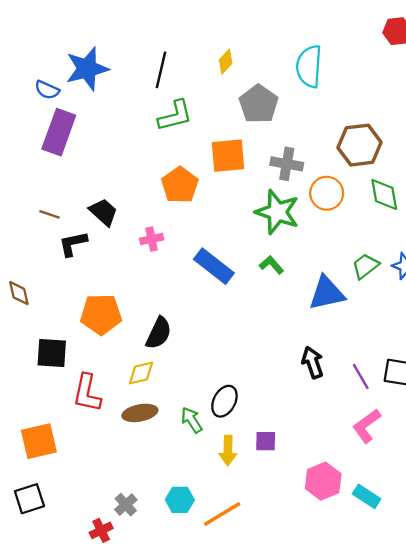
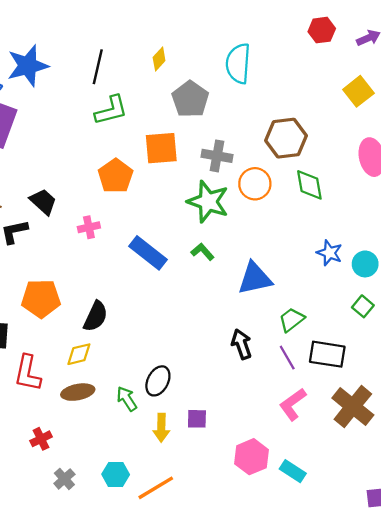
green trapezoid: (365, 266) -> (292, 320), moved
red cross: (101, 530) -> (41, 439), moved

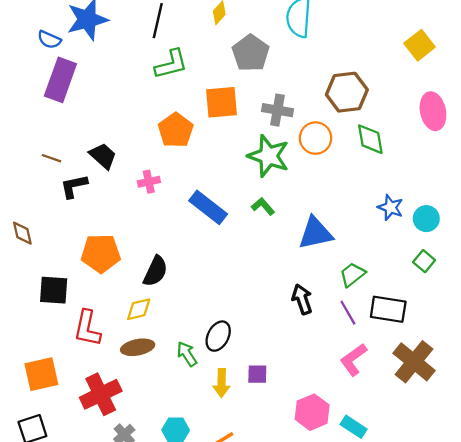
red cross: (41, 439) -> (101, 394), size x1.8

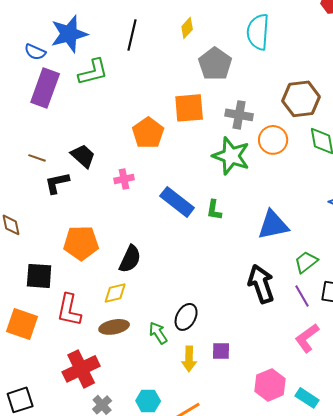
green L-shape: (171, 64) -> (93, 72), moved
green L-shape: (263, 206) -> (214, 210), moved, turned -130
black arrow: (302, 299) -> (261, 284), size x1.4
orange square: (41, 374) -> (22, 324), moved, turned 32

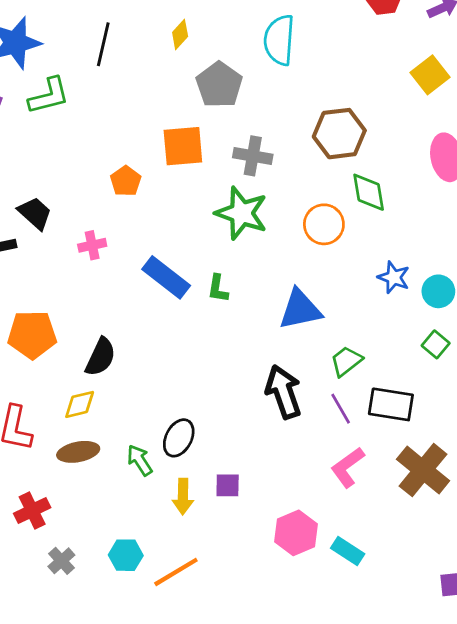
orange pentagon: (148, 133) -> (126, 181), size x0.7
orange circle: (273, 140) -> (324, 224), moved
red cross: (81, 369) -> (32, 511), size x0.7

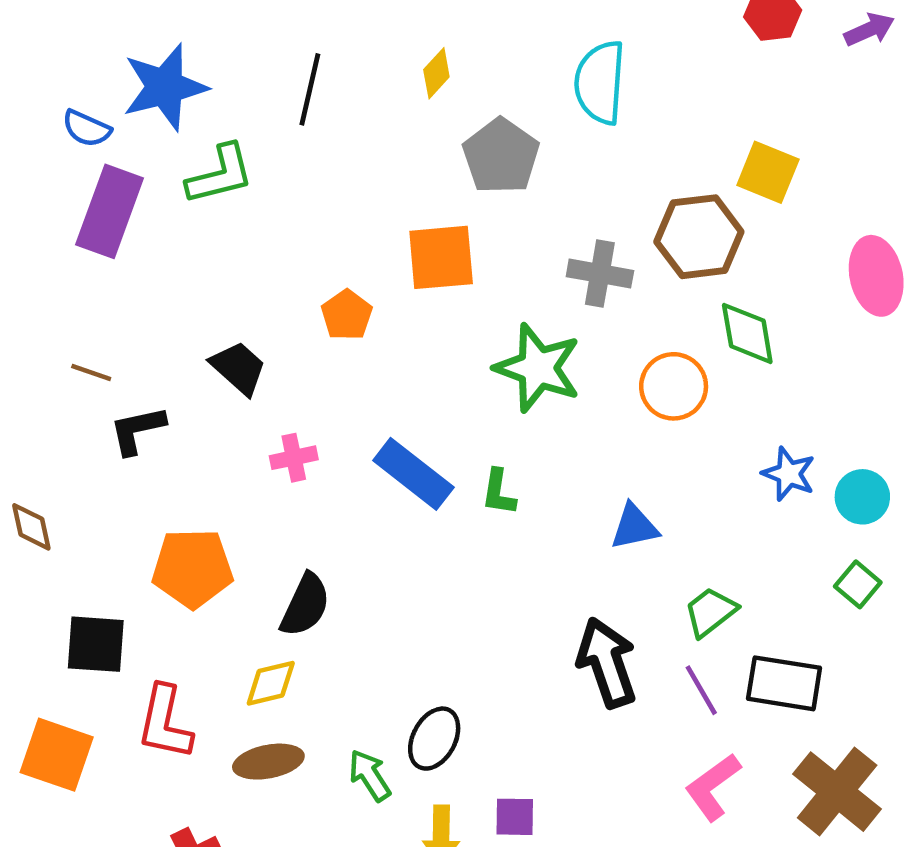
yellow square: (430, 75) -> (768, 172), moved, turned -30
gray cross: (253, 156) -> (600, 274), moved
black trapezoid: (35, 213) -> (238, 368), moved
pink cross: (92, 245) -> (294, 458), moved
blue triangle: (300, 309) -> (634, 527), size x0.7

